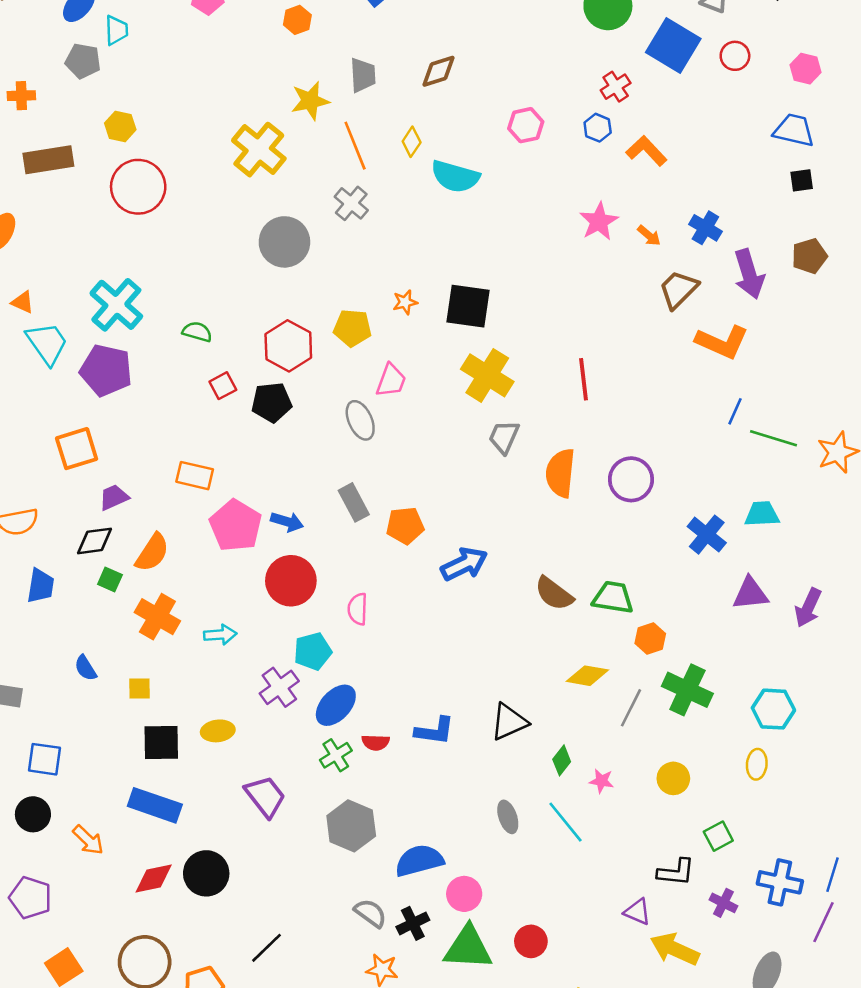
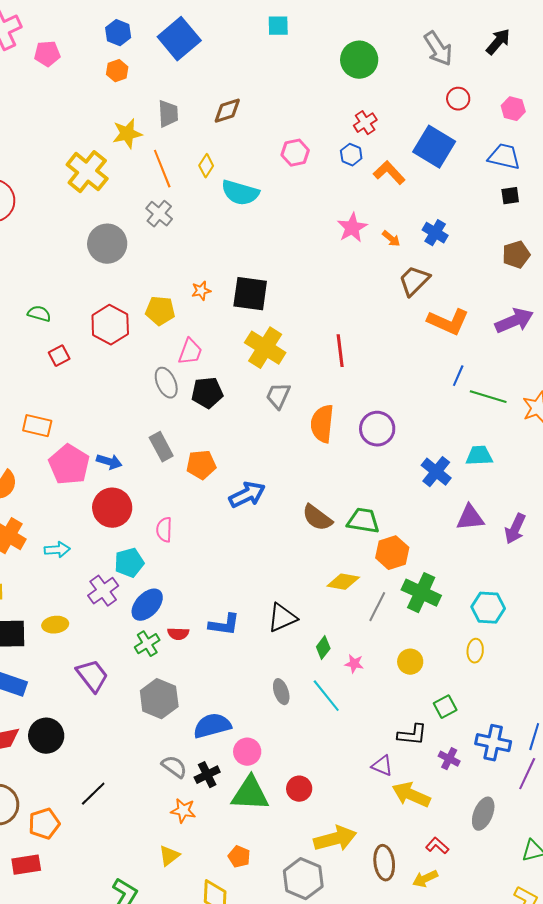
blue square: (673, 46) -> (434, 147), moved
purple arrow: (749, 274) -> (514, 321), moved, turned -96
black pentagon: (272, 402) -> (207, 393), moved
orange hexagon: (650, 638) -> (392, 553), size x1.4

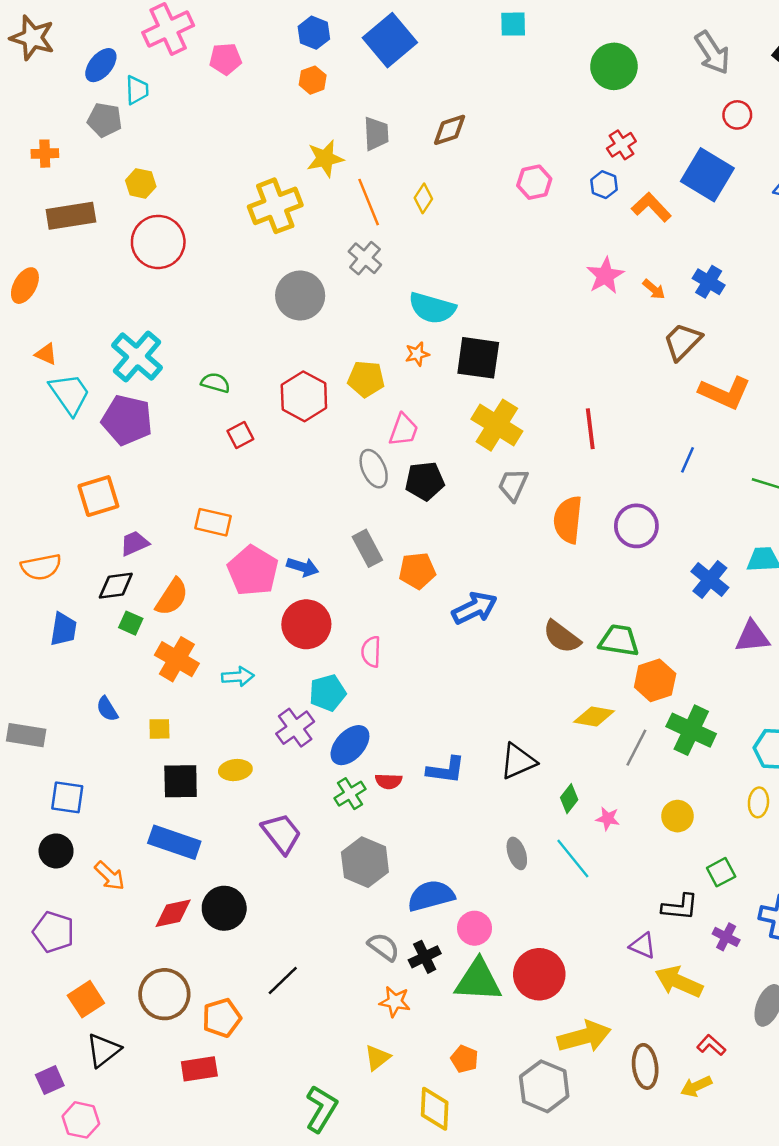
yellow cross: (87, 172) -> (275, 206), turned 30
cyan semicircle: (240, 193) -> (432, 308), moved
blue line: (458, 376) -> (687, 460), moved
red circle: (299, 789) -> (539, 974), size x1.6

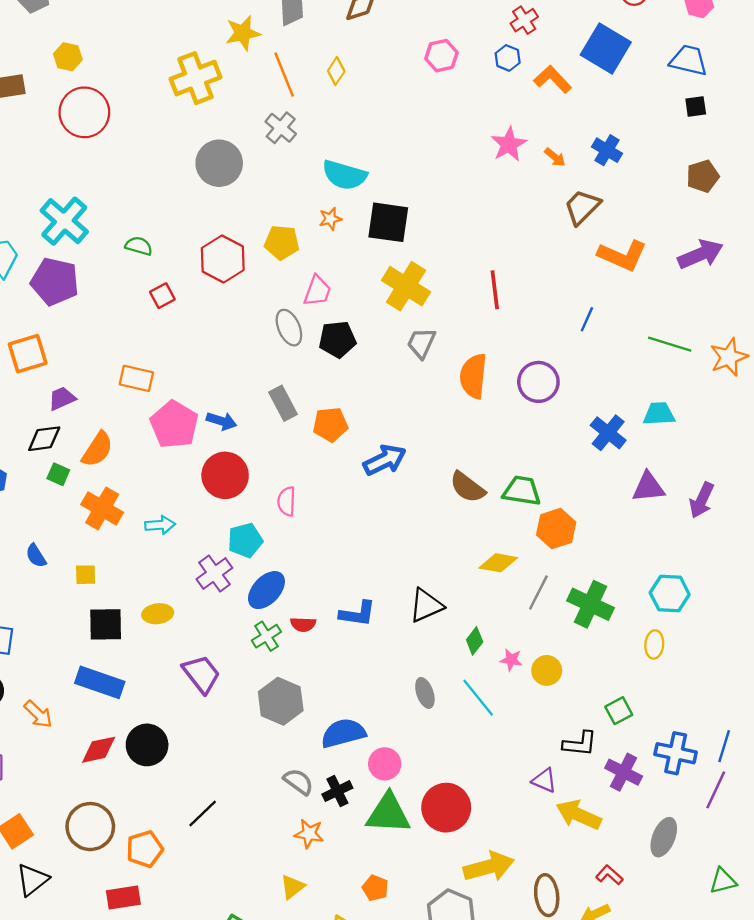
green cross: (691, 730) -> (590, 604), moved
yellow circle: (677, 816) -> (547, 670), moved
purple cross: (726, 937) -> (624, 772), size x1.4

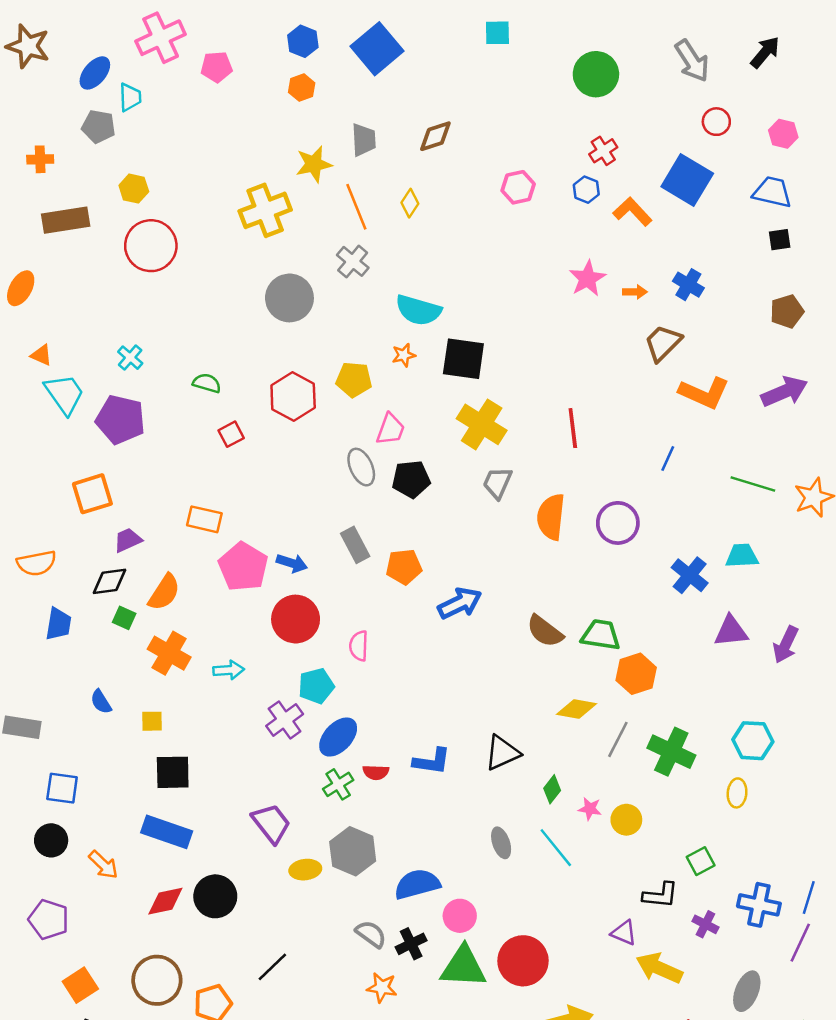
orange arrow: (555, 157) -> (635, 292), turned -40
cyan cross: (64, 221) -> (130, 358), size x0.5
yellow ellipse: (158, 614) -> (305, 870), moved
purple cross: (624, 772) -> (705, 924), size x0.7

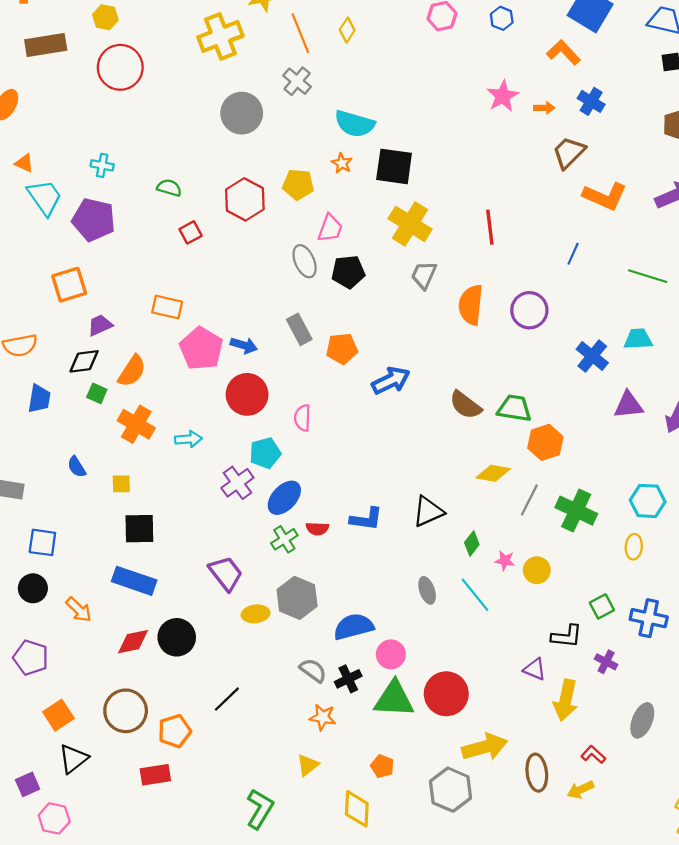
orange L-shape: (632, 212) -> (563, 52), moved
orange star: (404, 355) -> (342, 163), turned -30
cyan cross: (130, 358) -> (102, 165), turned -30
blue cross: (759, 905) -> (649, 618), moved
yellow arrow: (659, 968) -> (566, 700), turned -102

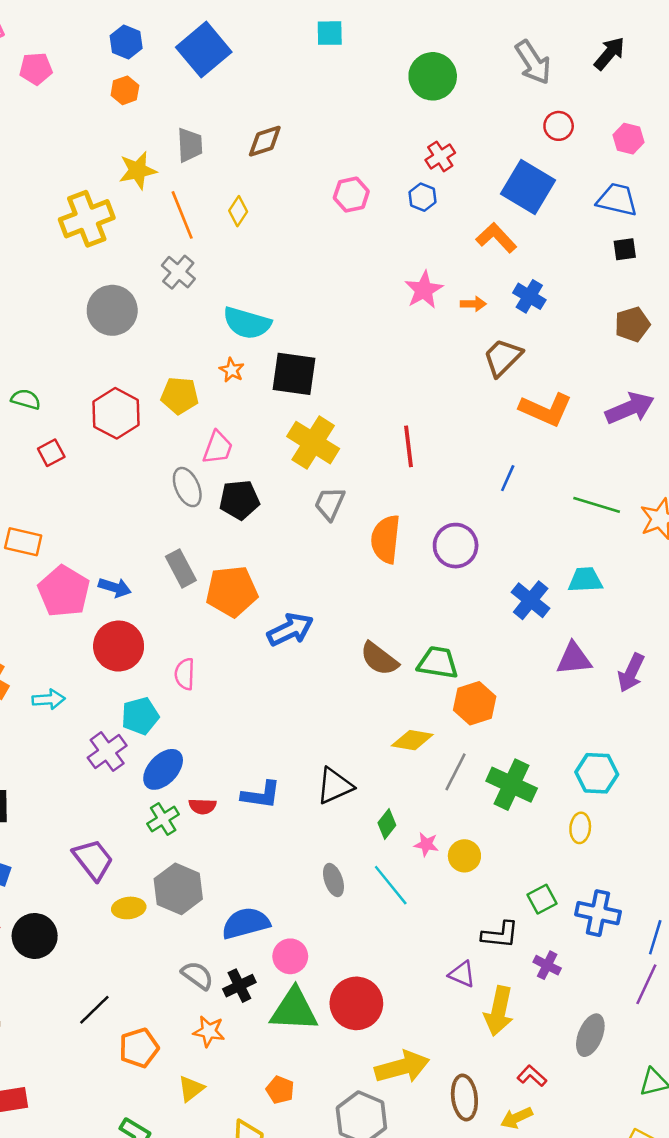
orange pentagon: (342, 349) -> (232, 591), size x1.4
orange pentagon: (175, 731) -> (139, 1048), moved

